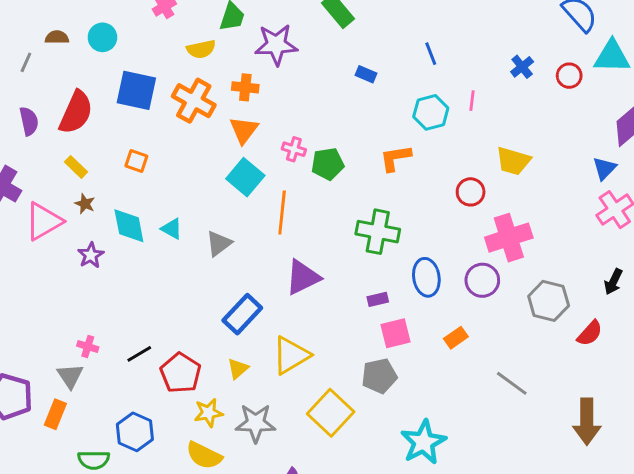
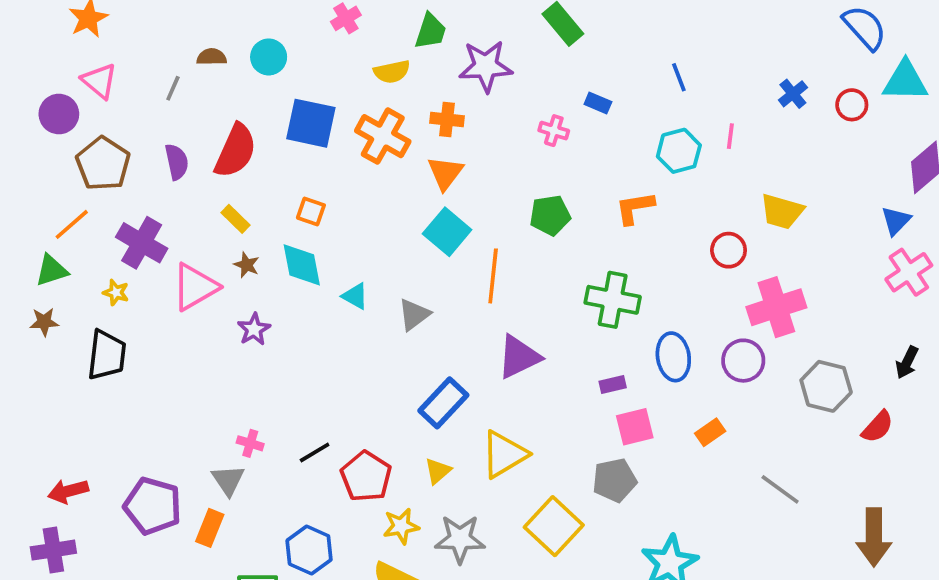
pink cross: (294, 149) -> (554, 131), moved
cyan diamond: (129, 226) -> (302, 265), moved

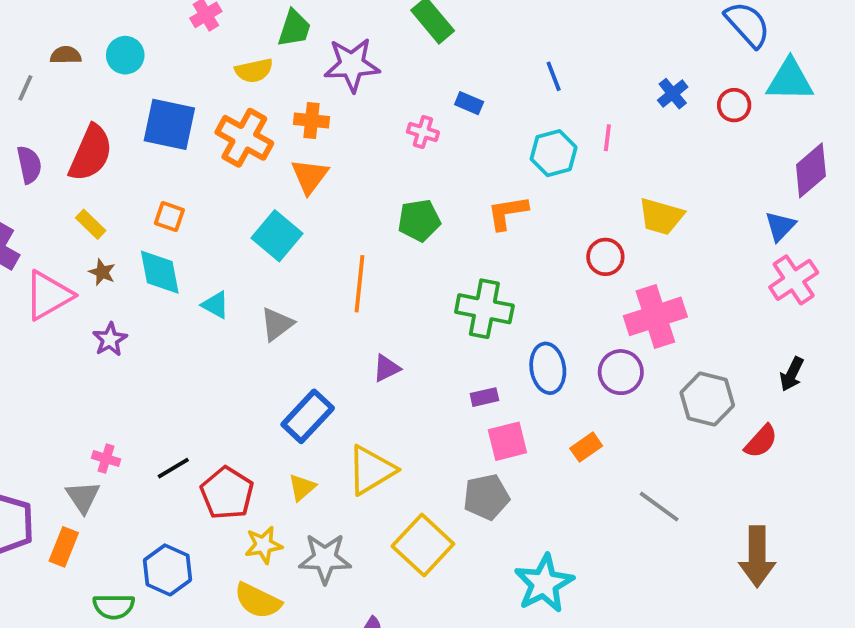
cyan square: (447, 232) -> (277, 236), moved
purple triangle: (519, 357) -> (386, 368), size x0.6

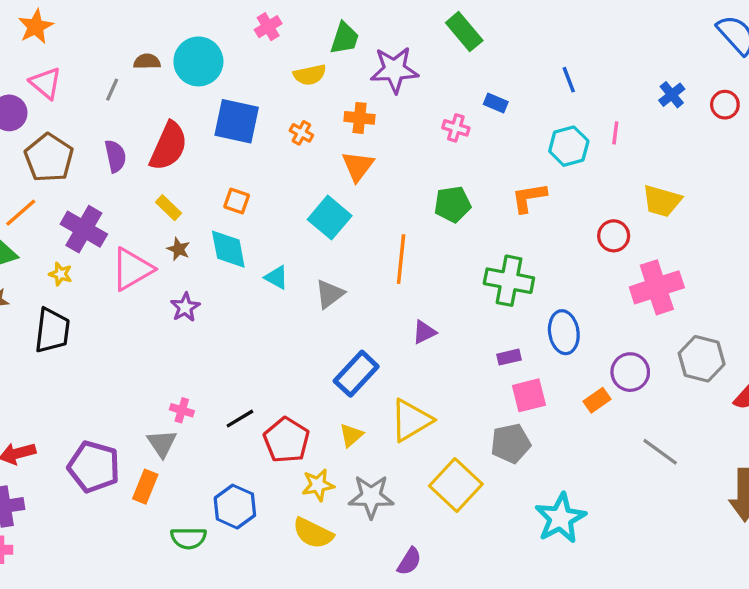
cyan circle: (125, 55) -> (198, 61), size x1.5
orange cross: (244, 138) -> (301, 133), size x0.5
purple circle: (621, 372) -> (630, 372), moved

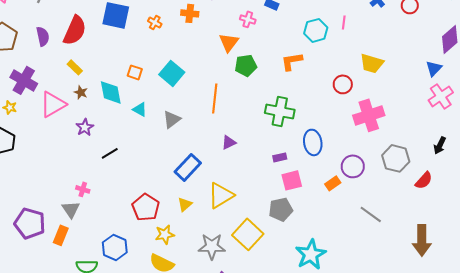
orange triangle: (358, 166) -> (229, 42), moved
orange square: (237, 201) -> (135, 72), moved
black line: (240, 419) -> (110, 153), moved
gray star: (371, 497) -> (212, 246), moved

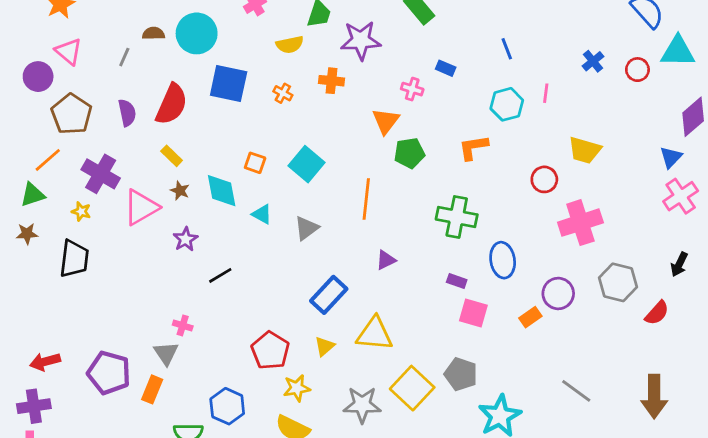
purple rectangle: (280, 157) -> (457, 281), turned 32
pink square: (292, 180) -> (473, 313), turned 30
yellow triangle: (221, 195) -> (375, 334), turned 36
gray pentagon: (281, 209) -> (461, 374), moved, turned 30
gray line: (371, 214) -> (576, 391), moved

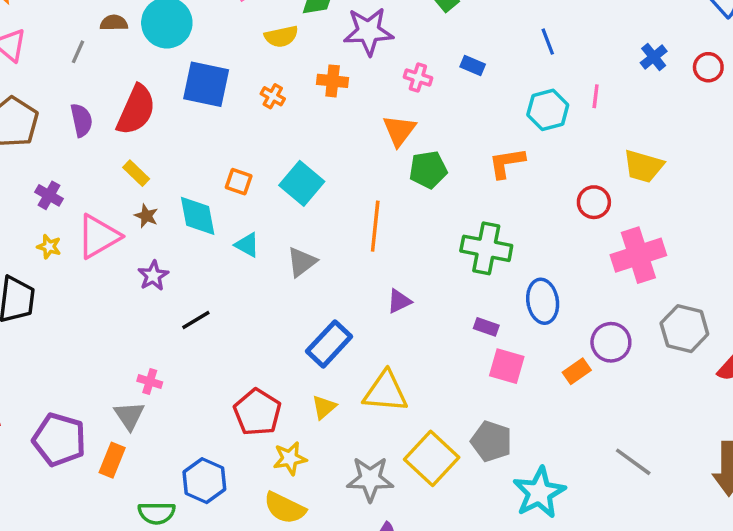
pink cross: (412, 89) -> (418, 77), moved
purple cross: (101, 174) -> (49, 195), size x0.6
yellow star: (81, 211) -> (49, 247), moved

